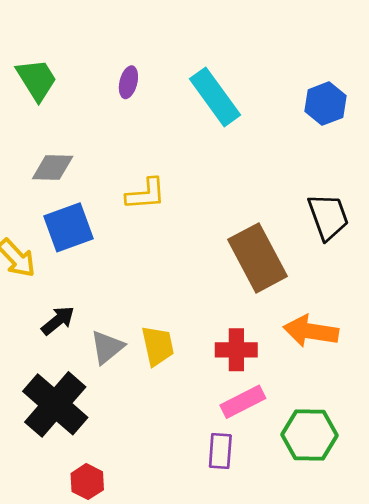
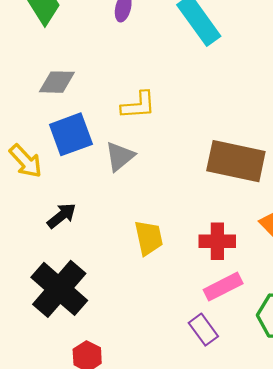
brown rectangle: (258, 258) -> (236, 161), turned -50
gray triangle: (107, 347) -> (120, 156), moved
purple rectangle: (220, 451) -> (203, 330), turned -40

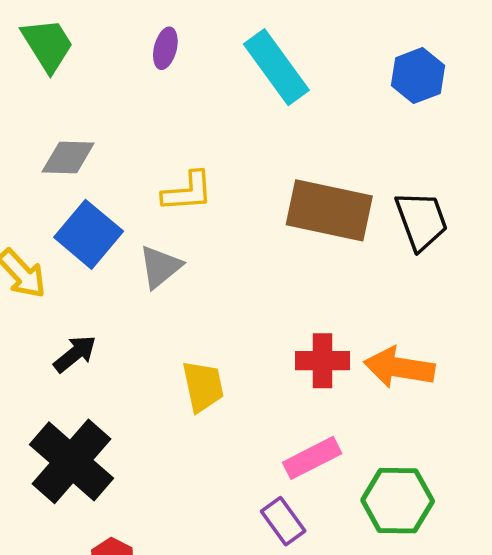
blue square: (71, 134) -> (89, 234), turned -30
brown rectangle: (236, 161) -> (329, 210), moved
red cross: (217, 241) -> (322, 361), moved

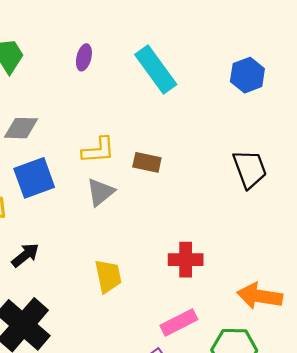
brown rectangle: (329, 210) -> (147, 162), moved, size x0.5
blue square: (89, 234) -> (34, 178), turned 30
gray triangle: (160, 267) -> (101, 192), moved
orange arrow: (399, 367) -> (260, 296), moved

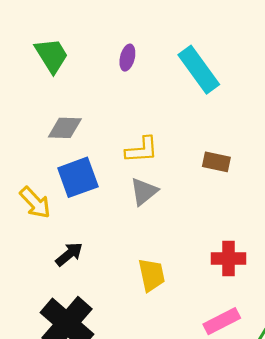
brown rectangle: (147, 162) -> (216, 162), moved

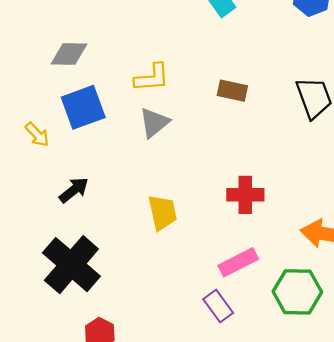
yellow arrow: (35, 203) -> (37, 134), size x0.7

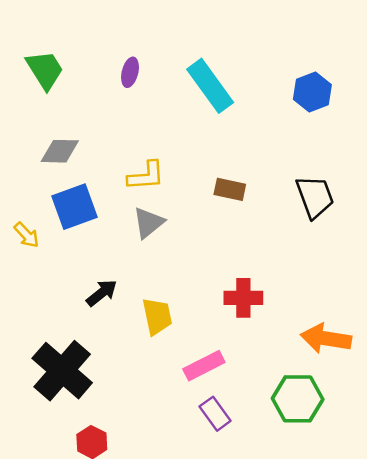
black arrow: (74, 190) -> (102, 293), moved
pink rectangle: (238, 262) -> (204, 366), moved

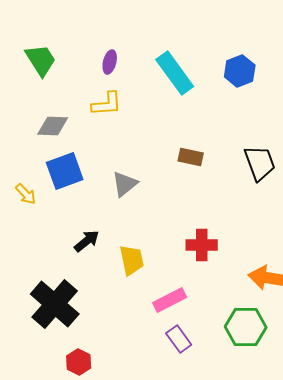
blue hexagon: (312, 92) -> (240, 71), moved
yellow L-shape: (146, 176) -> (107, 104), moved

